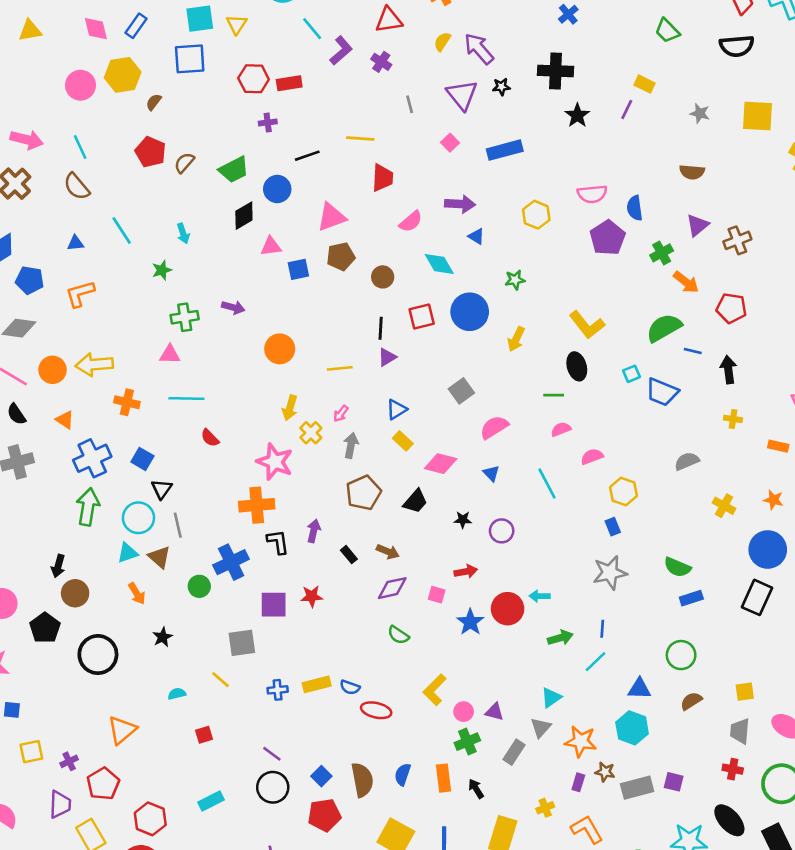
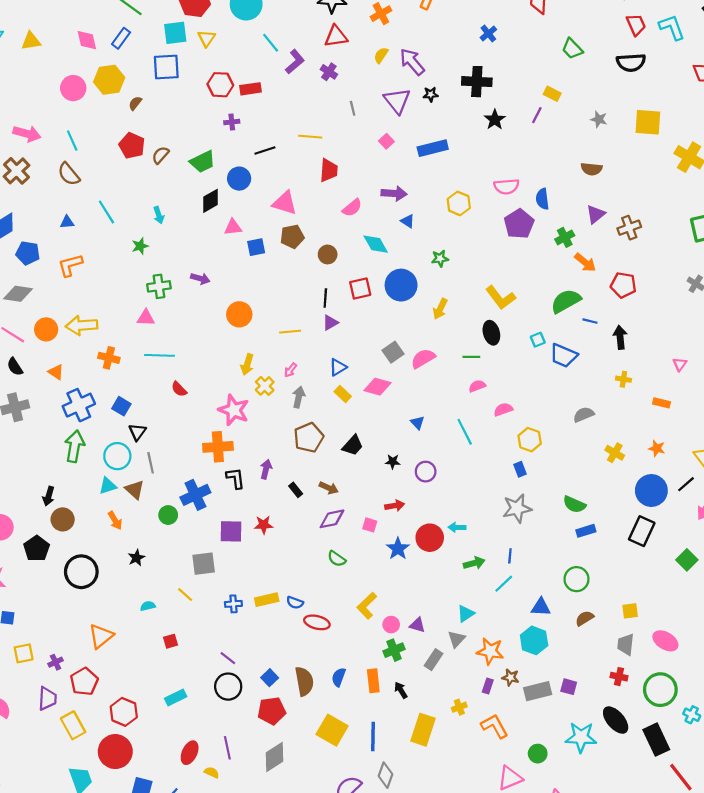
pink triangle: (331, 217) -> (285, 203), turned 36
pink semicircle: (494, 427) -> (423, 359), moved
pink diamond: (441, 464) -> (377, 387), moved

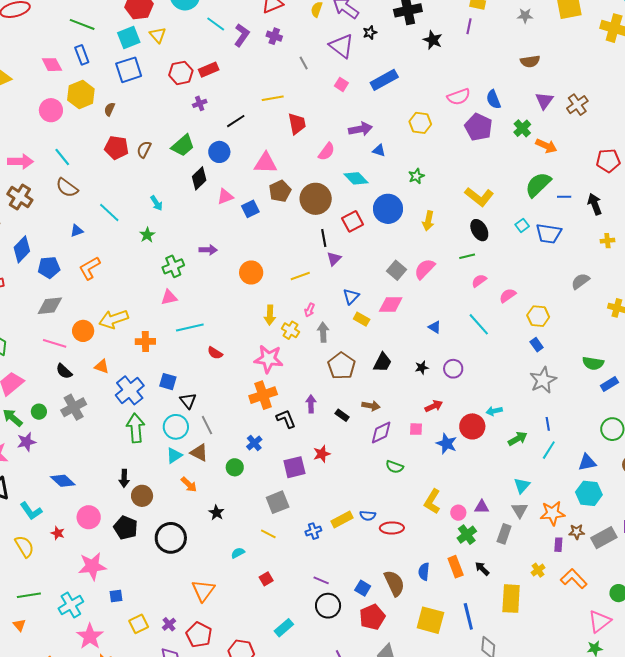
blue rectangle: (121, 38) -> (82, 55), turned -42
brown circle: (328, 254) -> (316, 199), size x1.8
red pentagon: (623, 285) -> (608, 161), moved
blue cross: (195, 495) -> (254, 443), size x0.6

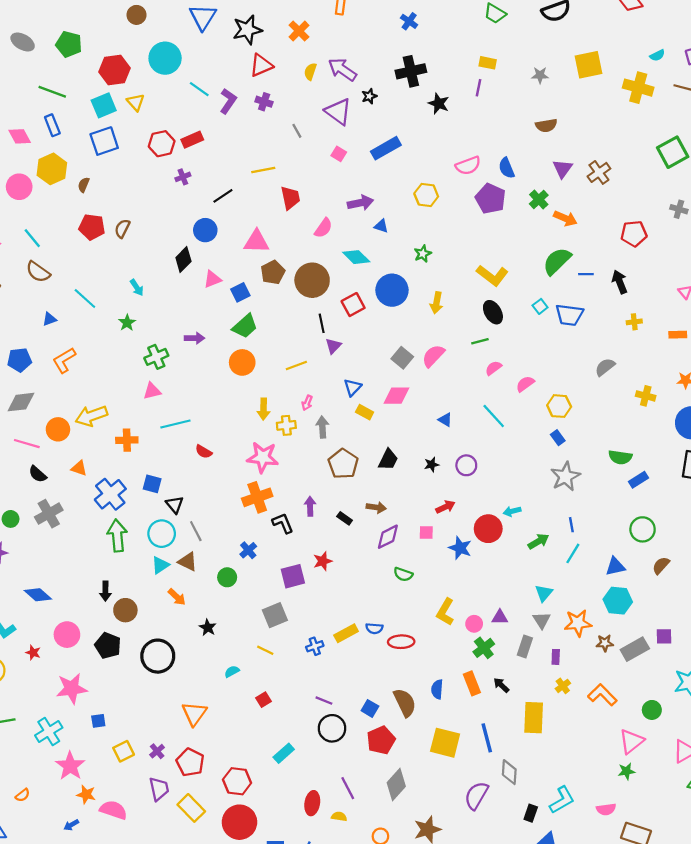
green trapezoid: (183, 145) -> (245, 326), moved
yellow cross: (290, 330) -> (286, 425), turned -36
purple rectangle: (558, 545) -> (556, 657), moved

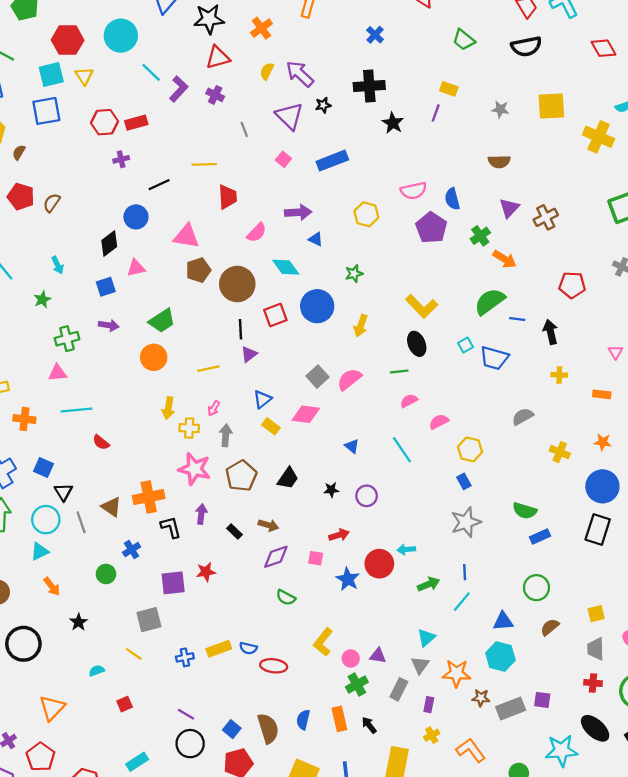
blue square: (240, 292) -> (106, 287), moved
pink star: (263, 457) -> (195, 469), moved
brown triangle: (188, 562) -> (111, 507), moved

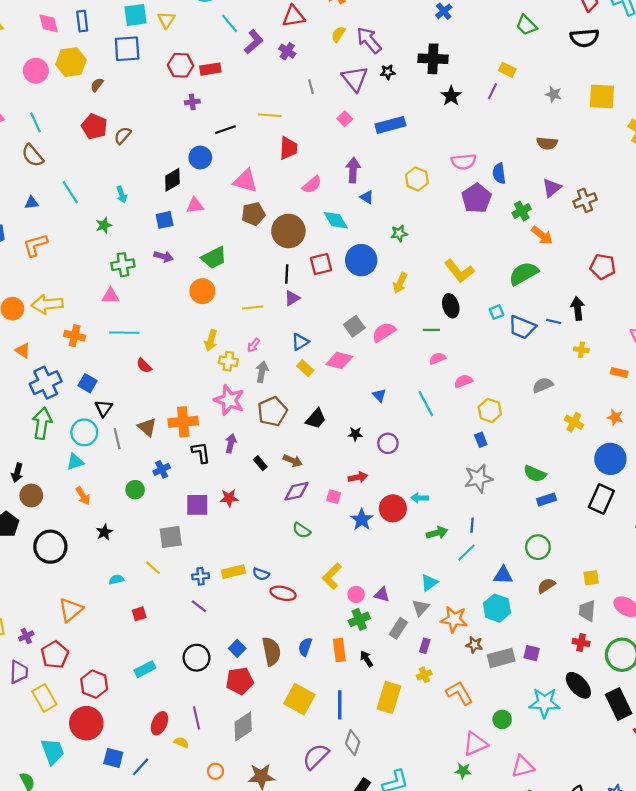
purple arrow: (298, 212) -> (353, 170), turned -90
blue line: (517, 319) -> (554, 321), moved
purple line: (186, 714) -> (199, 606), moved

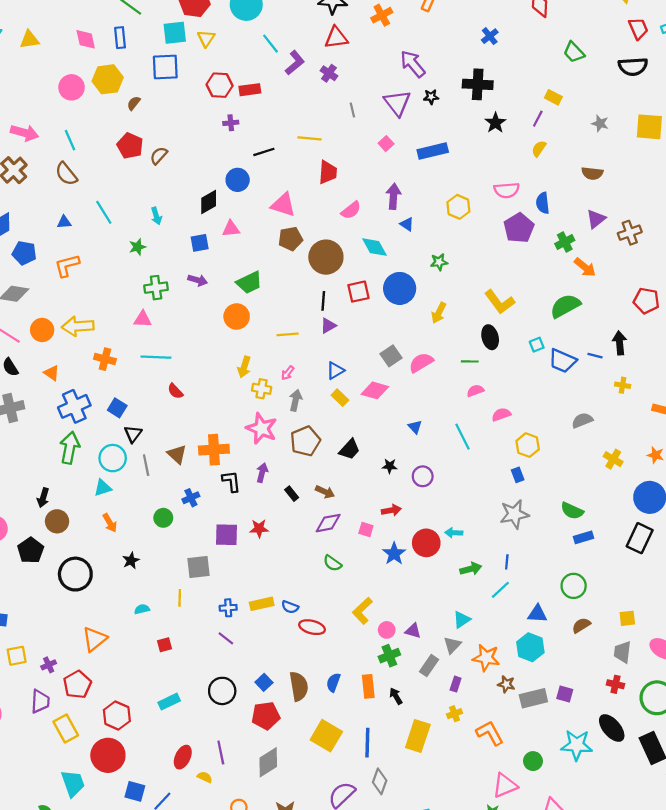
yellow semicircle: (338, 34) -> (539, 149), moved
yellow line: (153, 568) -> (180, 598), turned 49

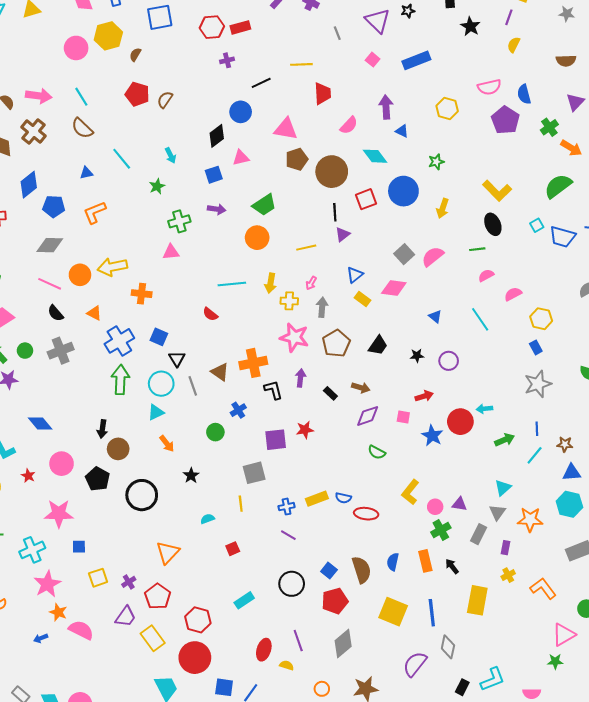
cyan line: (156, 357) -> (232, 284), moved
brown star: (506, 684) -> (565, 444), moved
purple trapezoid: (40, 701) -> (126, 617), turned 40

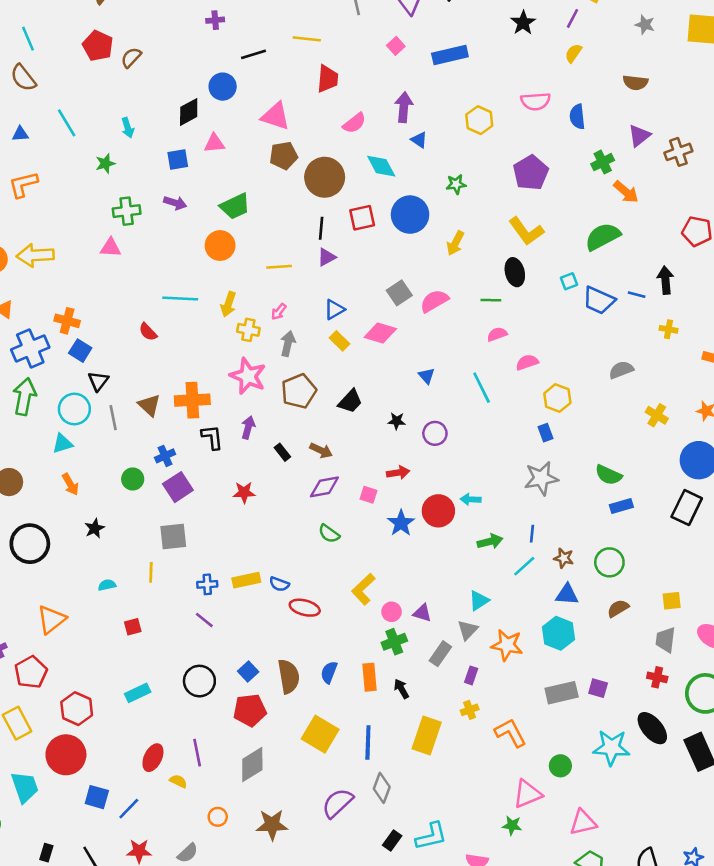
purple pentagon: (505, 120) -> (531, 173), moved
orange cross: (142, 294) -> (67, 321), moved
purple square: (276, 440) -> (178, 487), moved, turned -35

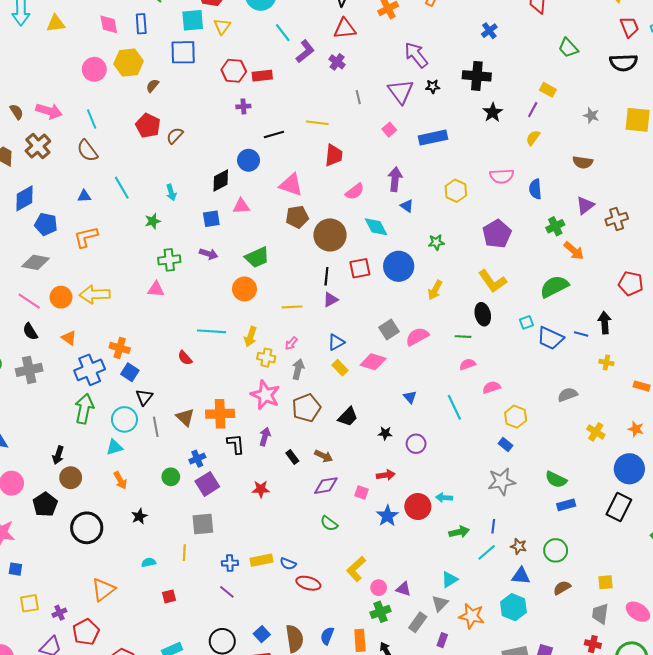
blue rectangle: (545, 433) -> (506, 445), turned -32

